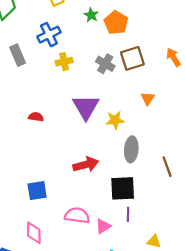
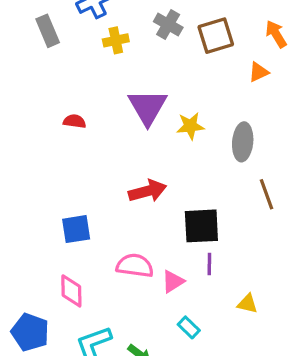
gray cross: (105, 64) -> (168, 24), moved
orange triangle: (148, 98) -> (259, 72), moved, turned 32
gray ellipse: (131, 149) -> (243, 142), moved

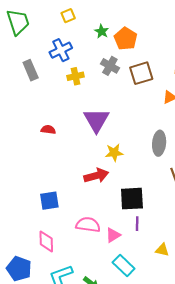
yellow star: (190, 126) -> (114, 153), moved
cyan rectangle: (189, 327) -> (124, 266), size x1.5

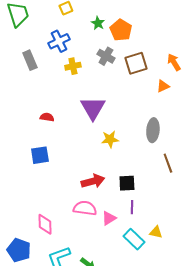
red arrow: (96, 176) -> (93, 181), moved
black square: (132, 199) -> (127, 183), size x0.7
blue square: (49, 201) -> (40, 155), moved
cyan rectangle: (124, 266) -> (134, 239), moved

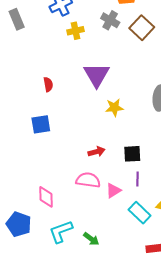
gray rectangle: (30, 60) -> (17, 19), moved
brown square: (136, 63) -> (142, 28), turned -30
red semicircle: (47, 117) -> (48, 84), turned 72
red arrow: (93, 181) -> (97, 152), size x0.7

